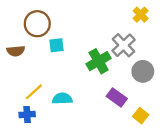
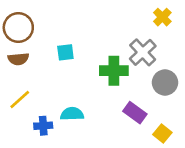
brown circle: (37, 24) -> (18, 28), moved
green cross: (99, 61) -> (114, 71), turned 30
yellow line: (34, 92) -> (20, 100), moved
blue cross: (27, 115) -> (43, 126), moved

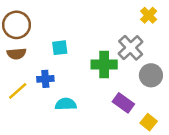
blue cross: (43, 126) -> (45, 79), moved

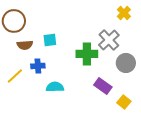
brown semicircle: (16, 54) -> (25, 45), moved

